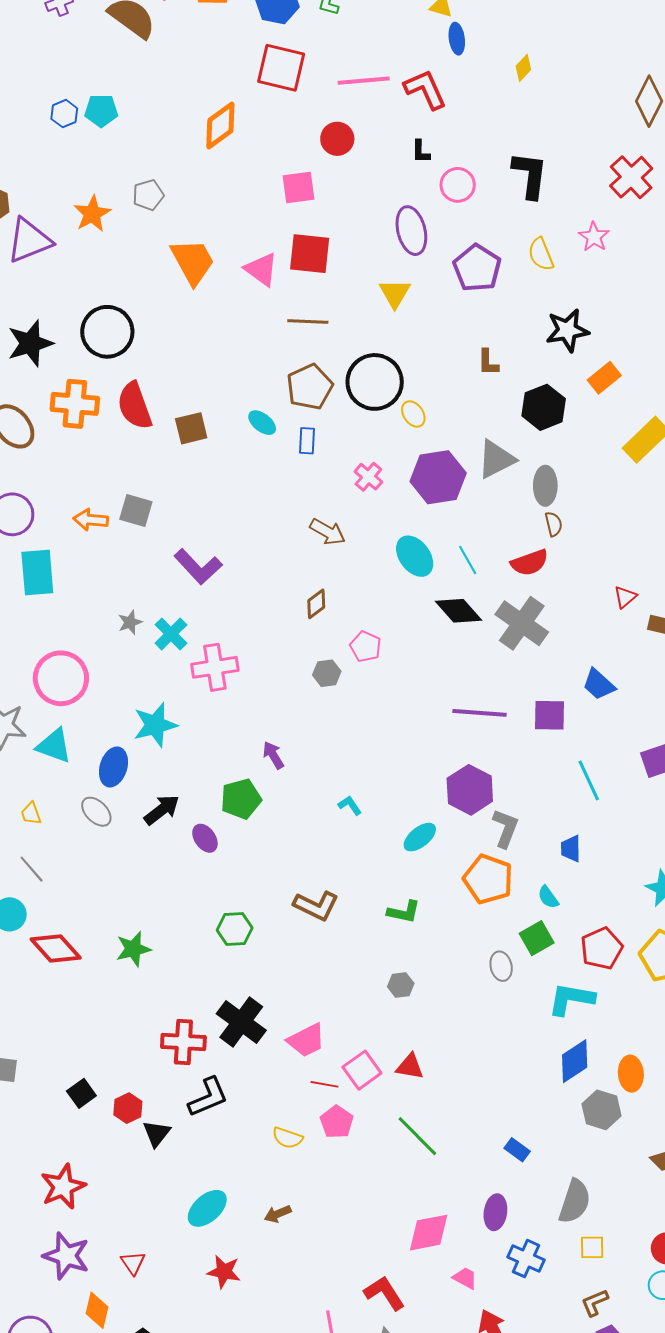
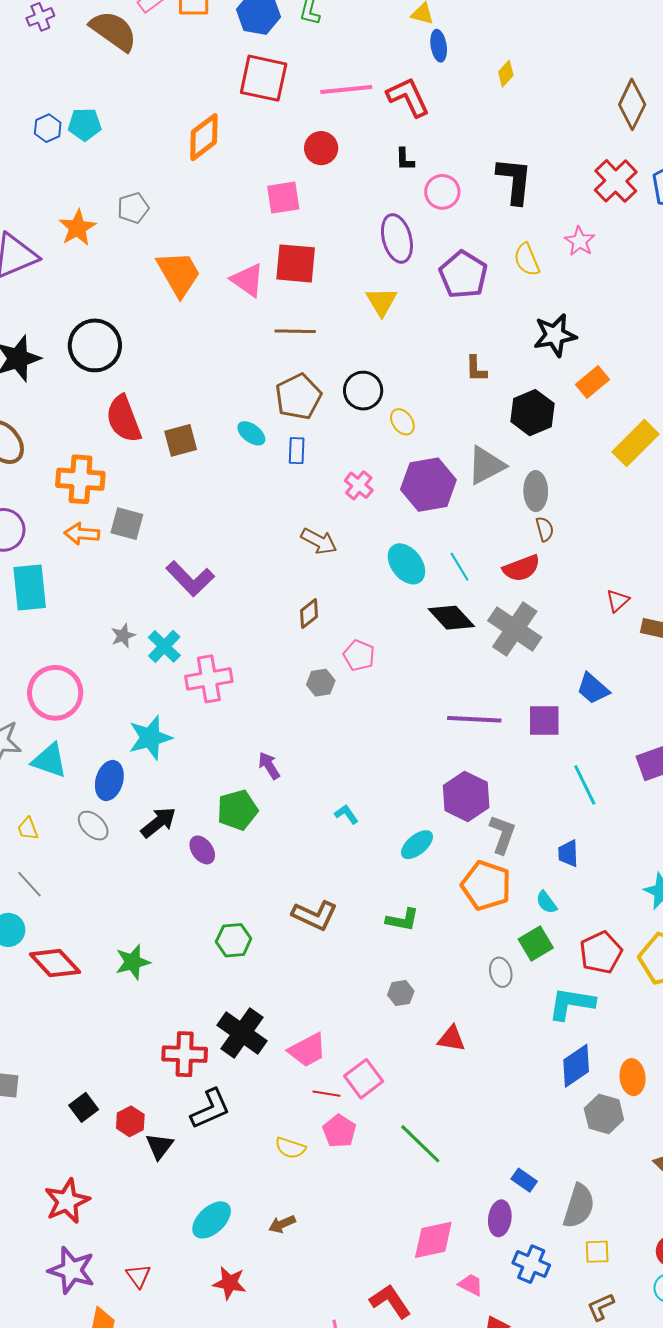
black circle: (375, 382) -> (363, 391), size x0.7
orange cross: (75, 404) -> (80, 479), moved
red triangle: (410, 1067) -> (451, 1039), moved
blue rectangle: (517, 1150) -> (524, 1180), moved

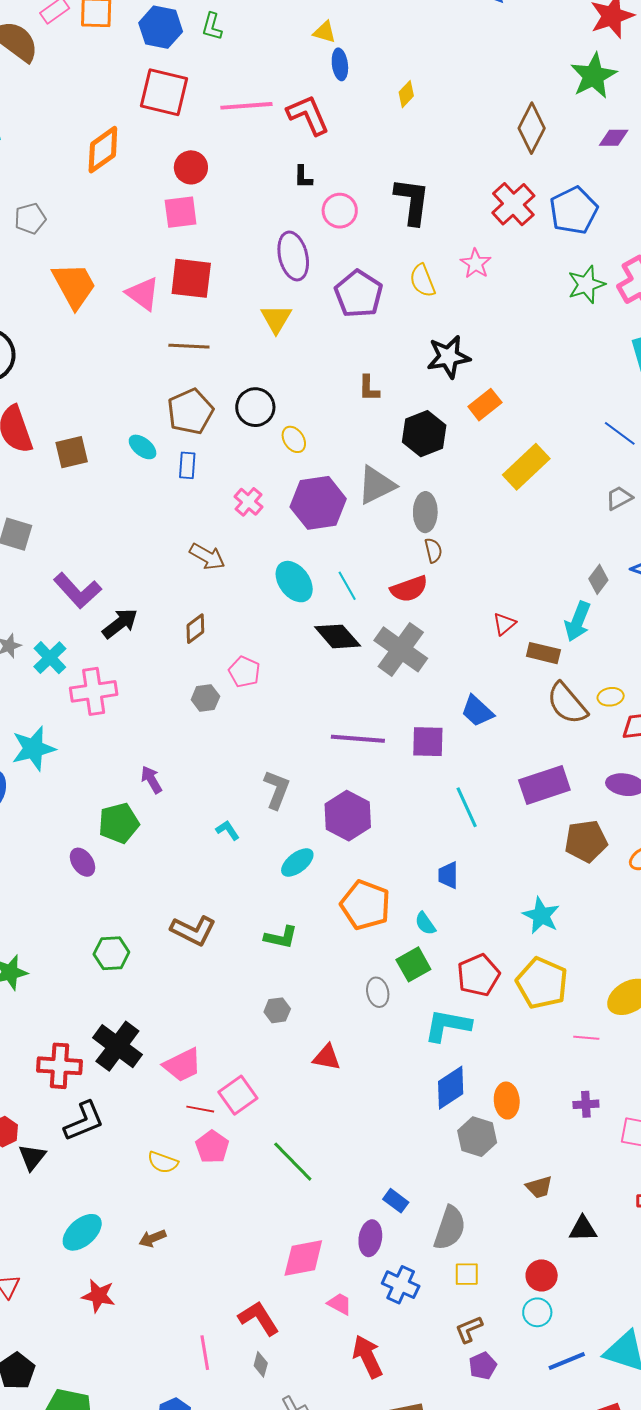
red circle: (321, 148) -> (191, 167), moved
black arrow: (158, 822) -> (120, 623), moved
gray L-shape: (502, 834) -> (277, 790), moved

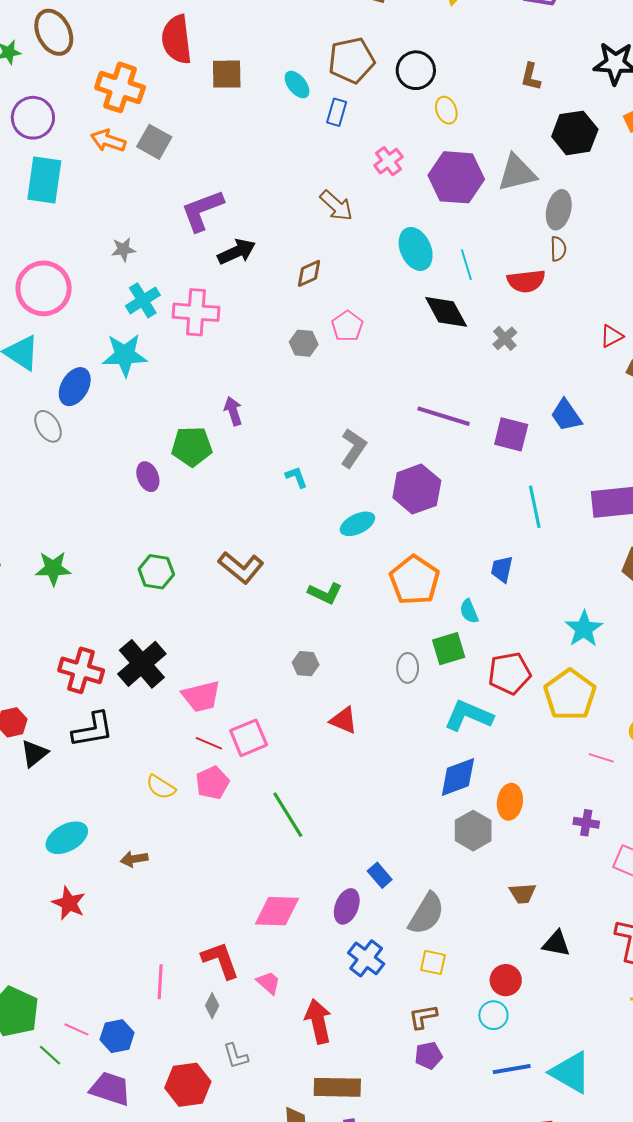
purple L-shape: (77, 591) -> (202, 210), turned 99
gray cross: (401, 649) -> (505, 338), size x0.5
cyan cross: (50, 658) -> (143, 300), moved
pink trapezoid: (340, 1304) -> (269, 983), moved

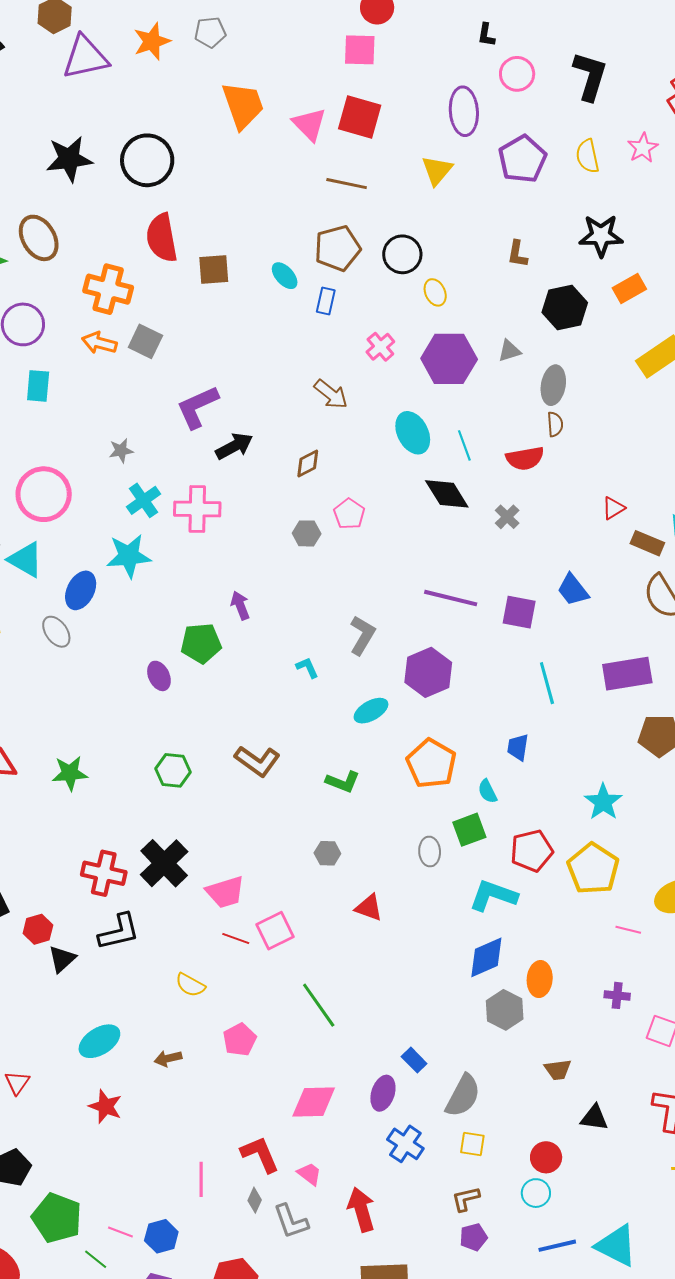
gray triangle: (517, 173) -> (509, 351), size x0.6
cyan rectangle: (44, 180) -> (38, 386), size x0.7
pink pentagon: (212, 783) -> (240, 1040), moved
gray L-shape: (236, 1056) -> (291, 1221), moved, size x1.4

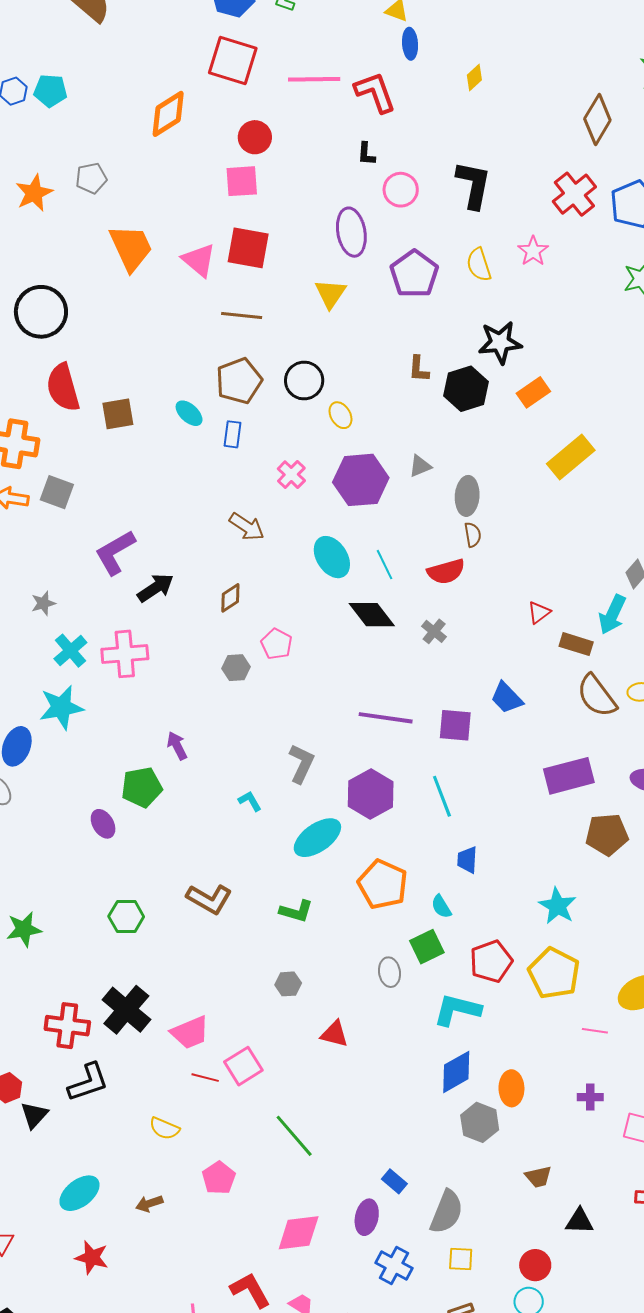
black hexagon: (565, 307) -> (466, 389), moved
cyan line: (547, 683) -> (442, 796), moved
cyan ellipse: (371, 711) -> (317, 838), size x1.4

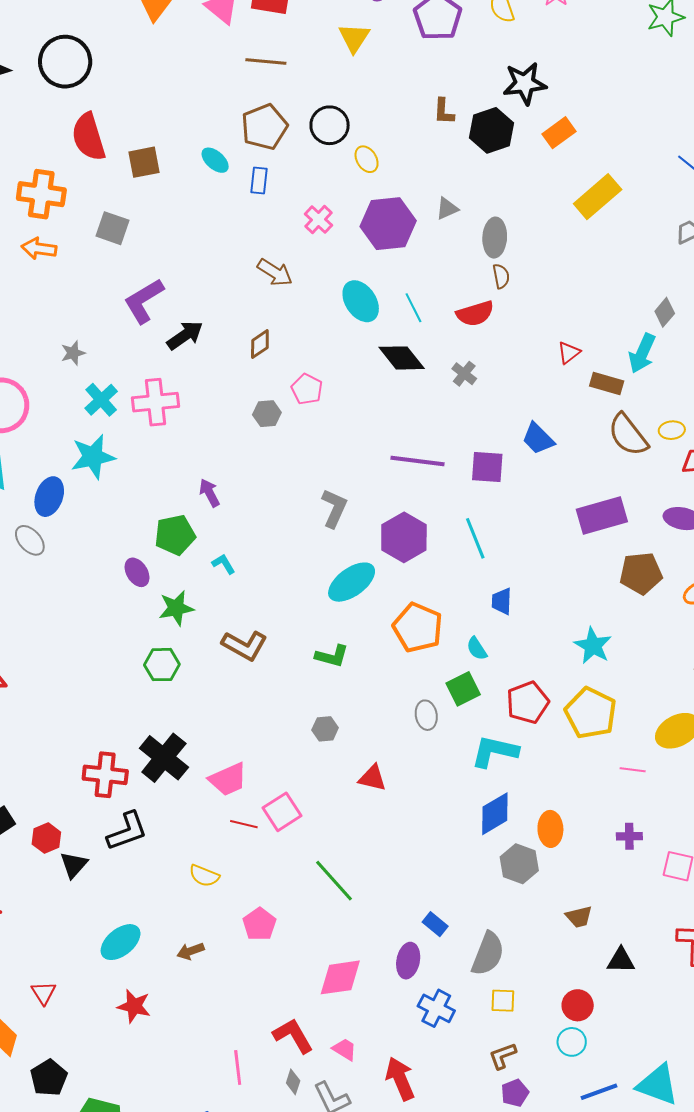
gray square: (57, 492) -> (113, 228), moved
cyan L-shape: (250, 801) -> (224, 564), moved
green star: (24, 929) -> (176, 608), moved

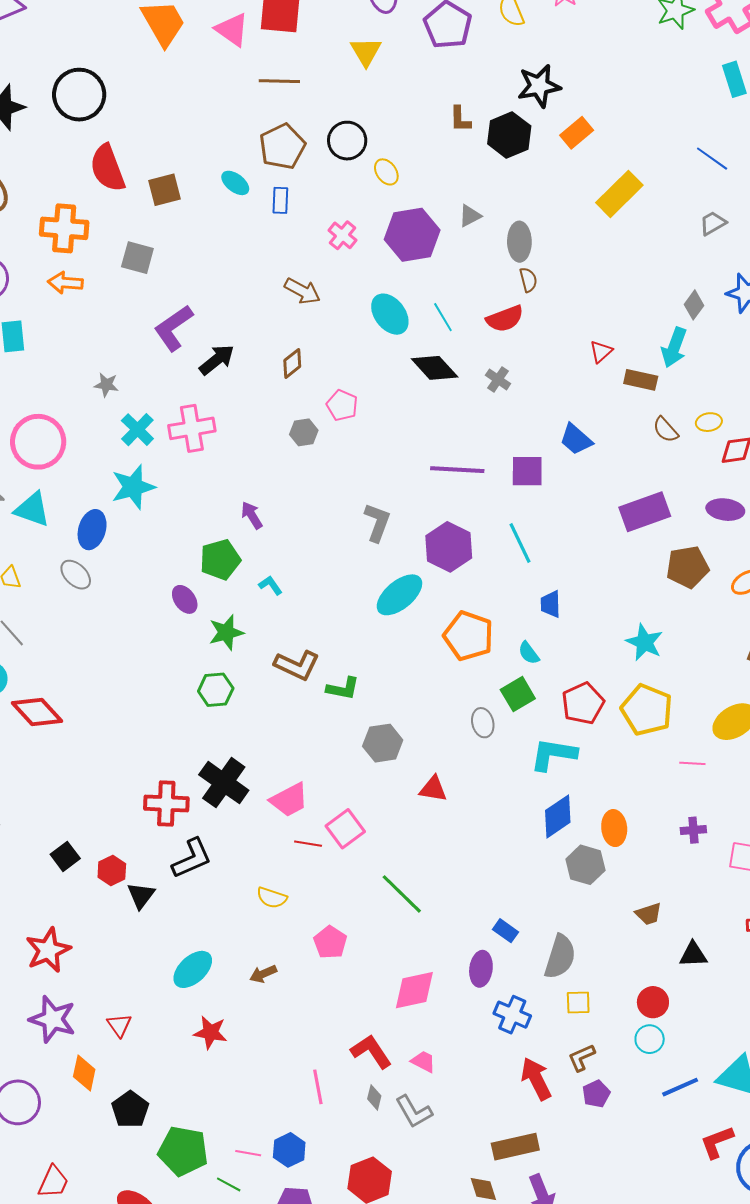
gray star: (73, 353) -> (106, 385), turned 30
brown semicircle: (628, 435) -> (666, 430), size x0.6
green L-shape: (332, 656) -> (343, 688), moved
gray hexagon: (325, 729) -> (383, 743), size x1.5
red arrow: (400, 1079) -> (536, 1079), moved

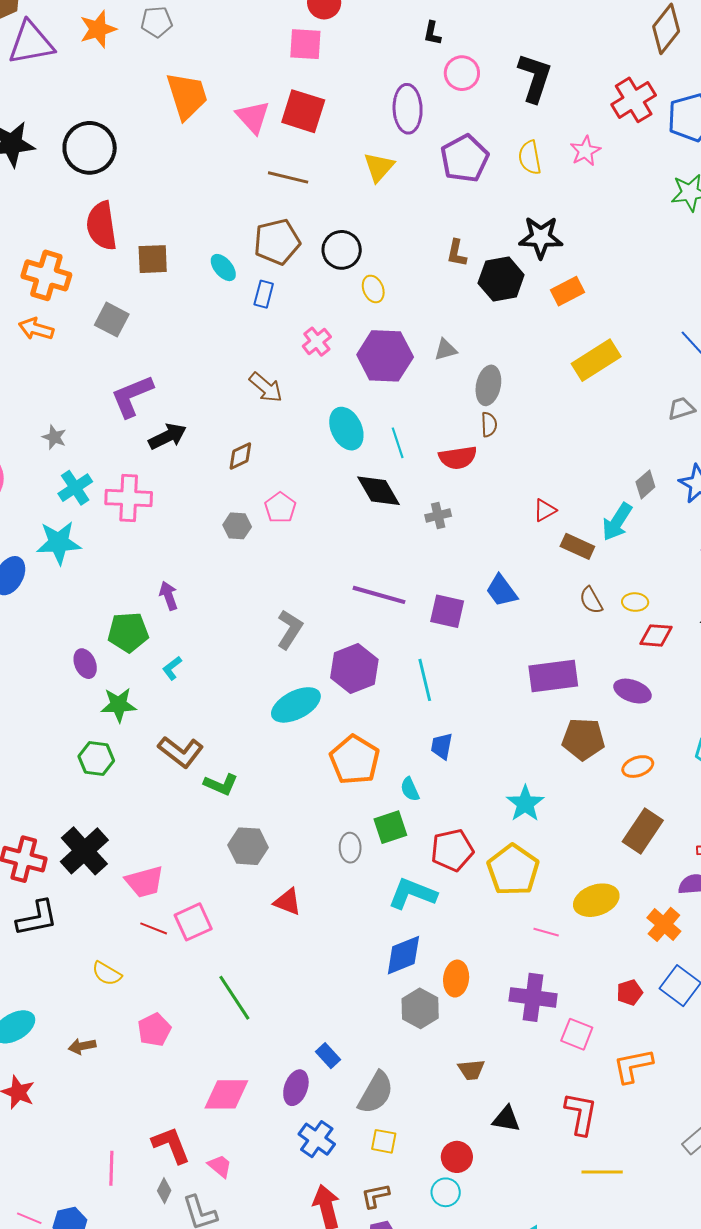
gray cross: (498, 379) -> (438, 515), turned 30
cyan L-shape: (271, 585) -> (172, 668), turned -105
purple cross: (693, 830) -> (533, 997), size x1.8

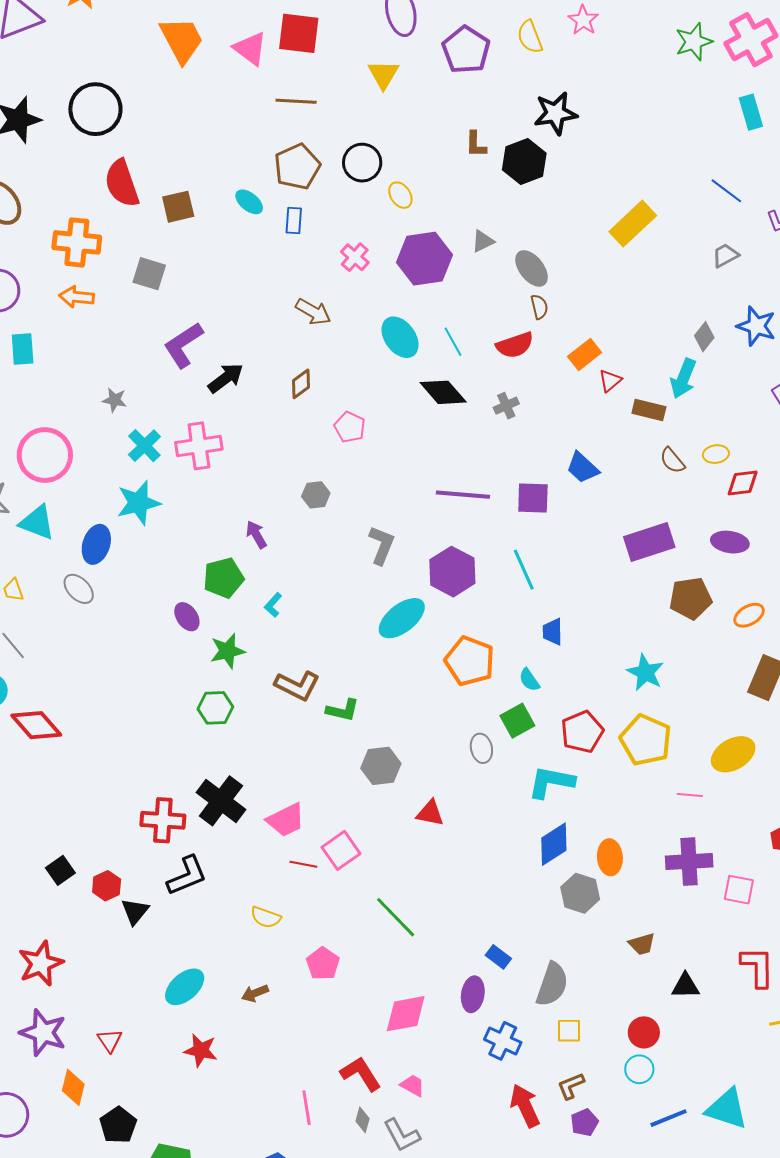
orange rectangle: (567, 291) -> (585, 355), moved
gray ellipse: (488, 385) -> (532, 268), turned -39
gray hexagon: (237, 526) -> (316, 495), moved

